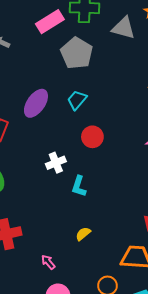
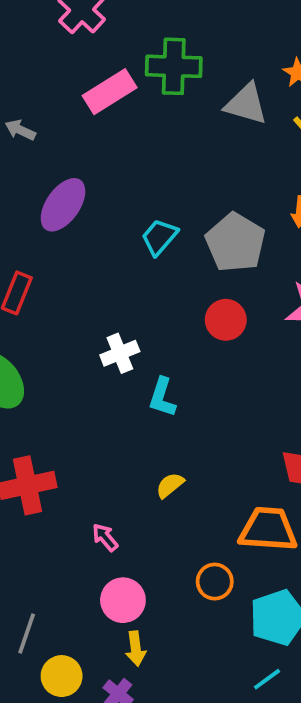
gray pentagon: (77, 53) -> (235, 243), moved
purple ellipse: (36, 103) -> (63, 205), moved
red circle: (92, 137) -> (226, 320), moved

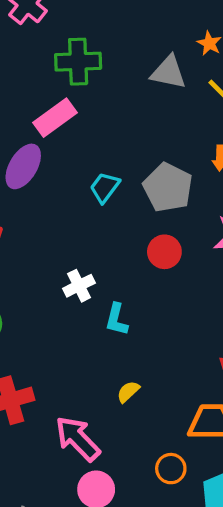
green cross: (174, 66) -> (78, 62), moved
pink rectangle: (110, 92) -> (55, 118), moved
pink arrow: (105, 537) -> (78, 439), size x2.0

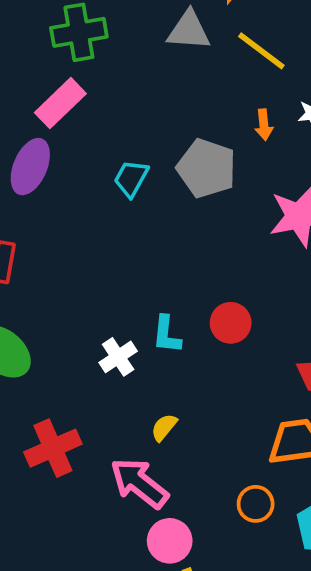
red circle: (164, 252) -> (231, 323), moved
white cross: (79, 286) -> (118, 357), moved
yellow semicircle: (128, 392) -> (164, 427), moved

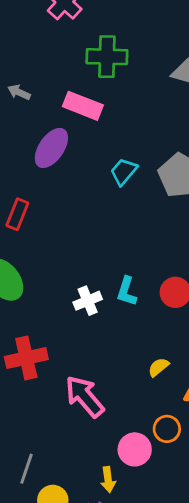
pink rectangle: (60, 103) -> (83, 106), turned 54
yellow semicircle: (164, 427) -> (158, 367), moved
pink circle: (170, 541) -> (135, 449), moved

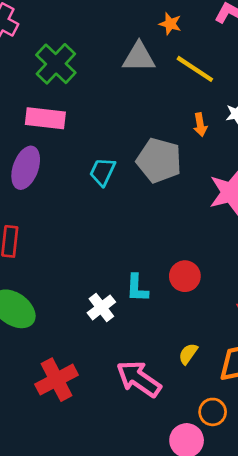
green cross: (107, 57) -> (56, 64), turned -33
pink arrow: (85, 396) -> (139, 379), moved

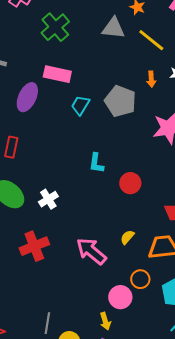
pink rectangle: (45, 118) -> (57, 74), moved
cyan L-shape: (137, 288) -> (96, 163), moved
white cross: (101, 307) -> (48, 199), moved

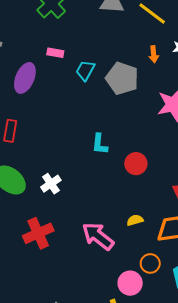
pink rectangle: (57, 74) -> (55, 53), size x0.6
cyan trapezoid: (80, 105) -> (85, 70), moved
yellow semicircle: (127, 237) -> (135, 220), turned 35

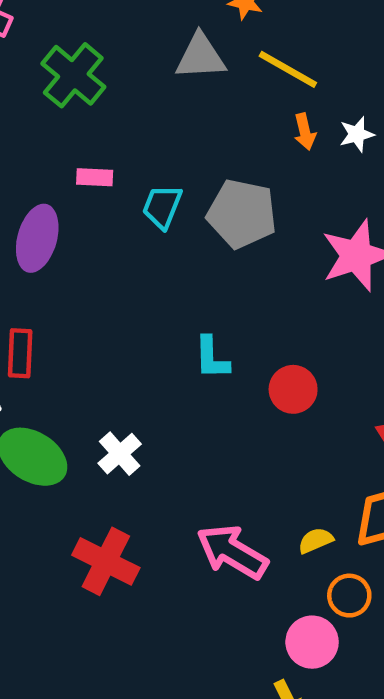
orange arrow: (154, 54) -> (305, 132), moved
yellow semicircle: (135, 220) -> (316, 540), moved
red cross: (38, 233) -> (106, 561), turned -32

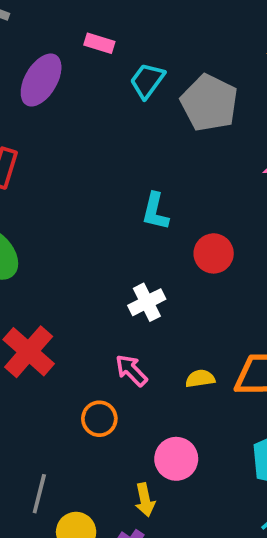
white cross: (120, 454) -> (147, 302), moved
pink arrow: (232, 552) -> (131, 370), size x0.6
orange circle: (349, 596) -> (99, 419), moved

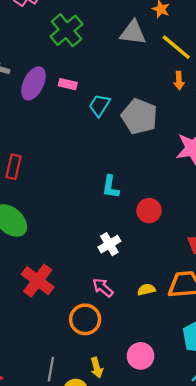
purple ellipse: (41, 80) -> (33, 83), moved
orange circle: (99, 419) -> (85, 319), size x1.4
pink circle: (176, 459) -> (141, 356), moved
yellow arrow: (145, 500) -> (97, 368), moved

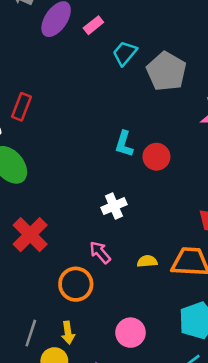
pink rectangle: (68, 84) -> (93, 25), turned -60
red circle: (149, 211) -> (156, 157), moved
yellow arrow: (97, 368) -> (68, 333), moved

